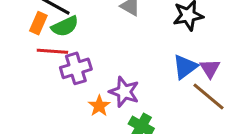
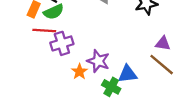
blue triangle: (185, 67) -> (128, 74), moved, turned 30
purple triangle: (210, 68) -> (163, 43), turned -49

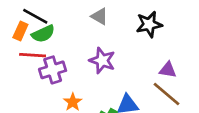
purple star: (98, 61) -> (102, 61), moved

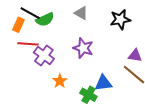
green semicircle: (43, 34) -> (45, 19), moved
purple cross: (53, 70) -> (44, 56), turned -36

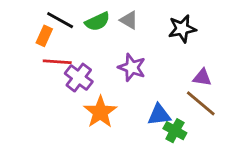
green semicircle: (45, 19) -> (97, 22), moved
orange star: (60, 81) -> (100, 112), size x1.6
green cross: (88, 95) -> (175, 131), moved

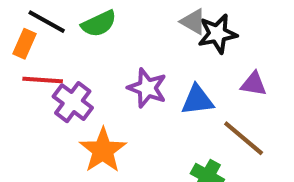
gray triangle: (129, 20) -> (193, 22), moved
purple triangle: (202, 78) -> (254, 84), moved
blue triangle: (159, 115) -> (197, 100), moved

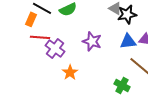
blue triangle: (197, 100) -> (128, 41), moved
orange star: (103, 150) -> (70, 72), size x0.7

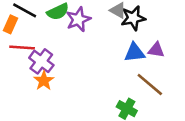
purple star: (92, 41) -> (78, 19), moved, turned 30
orange star: (70, 72) -> (44, 81), moved

